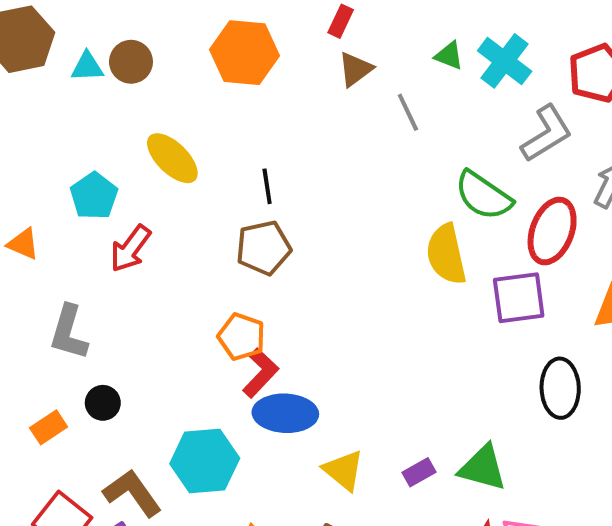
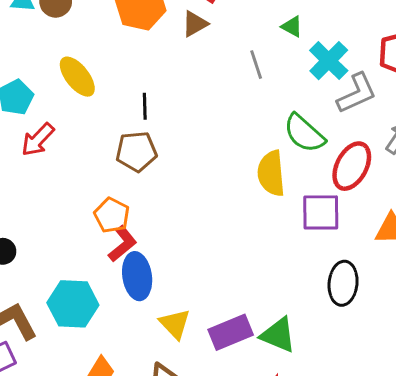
cyan cross: (505, 61) -> (329, 61), moved
brown triangle: (355, 69) -> (195, 24), moved
blue ellipse: (285, 413) -> (137, 276), turned 72
purple rectangle: (419, 472) -> (231, 332), size x1.8

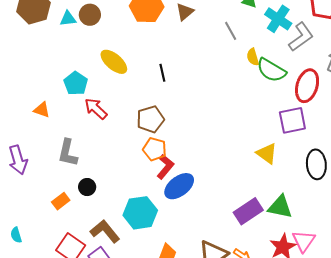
red arrow: (38, 140) -> (96, 109), turned 100
brown pentagon: (136, 152) -> (150, 119), moved
yellow semicircle: (271, 173) -> (253, 57), moved, size x0.6
blue ellipse: (137, 276) -> (179, 186), turned 72
yellow triangle: (175, 324) -> (267, 153), moved

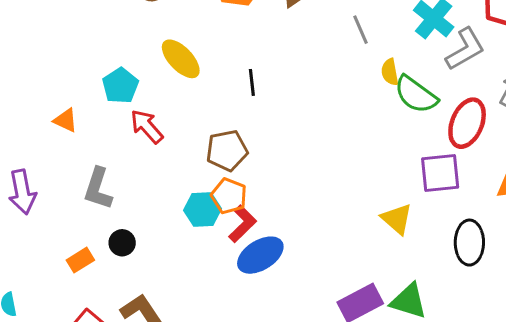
cyan hexagon: (140, 213) -> (203, 210), moved, size x0.7

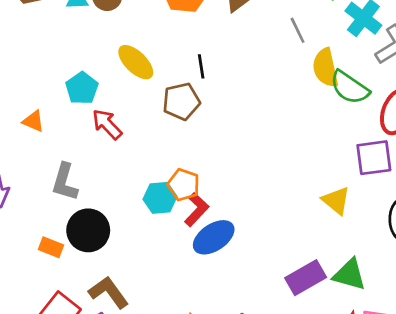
yellow semicircle: (390, 72) -> (325, 68), size x1.6
black line: (252, 82) -> (201, 66), moved
brown pentagon: (227, 150) -> (181, 101), moved
black circle: (122, 243) -> (88, 230), size x1.8
orange rectangle: (80, 260) -> (51, 247), turned 55

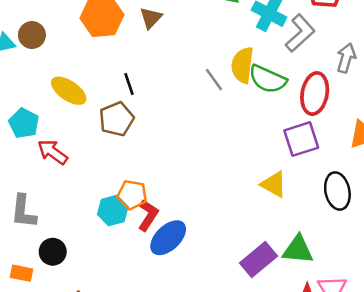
gray line: (298, 30) -> (214, 80), moved
yellow semicircle: (325, 68) -> (242, 65), turned 30
black circle: (88, 230) -> (53, 252), size x0.7

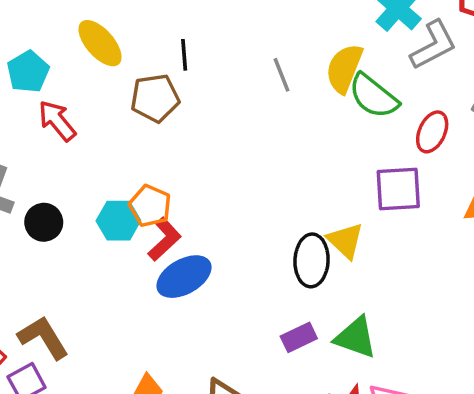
gray line: (214, 80) -> (282, 75), moved
red ellipse: (315, 94) -> (432, 132), size x0.7
black ellipse: (337, 191) -> (312, 260), moved
black circle: (53, 252) -> (44, 222), moved
purple rectangle: (258, 260) -> (299, 337), size x0.7

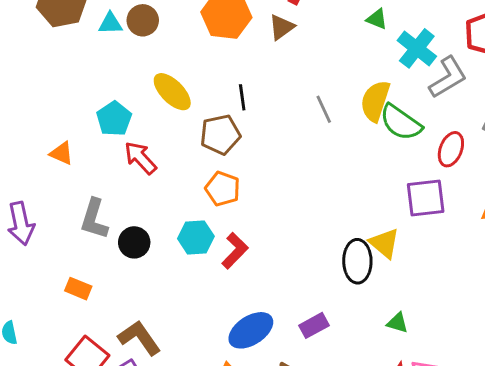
orange pentagon: (150, 206) -> (223, 189), moved
blue ellipse: (184, 277) -> (251, 330), moved
purple rectangle: (299, 337) -> (314, 325), moved
green triangle: (356, 337) -> (397, 323), size x0.6

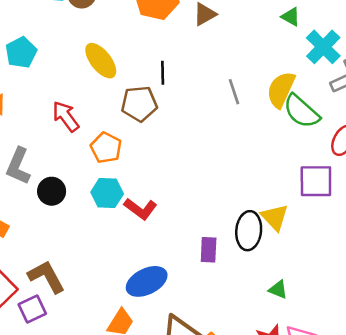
cyan pentagon: (114, 119) -> (21, 52), moved
orange pentagon: (223, 189) -> (106, 148), moved
red L-shape: (235, 251) -> (140, 209), turned 76
purple rectangle: (314, 325) -> (209, 250), moved, turned -65

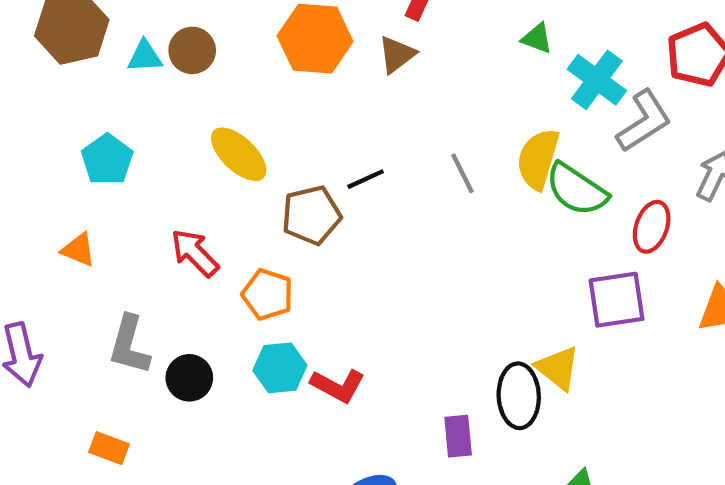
black line: (163, 73) -> (366, 179), moved, turned 75

